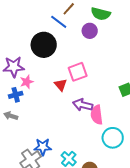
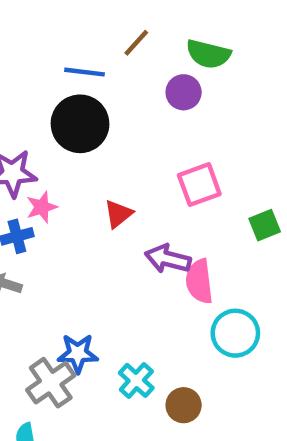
blue line: (59, 22) -> (85, 72), moved, turned -30
pink square: (78, 72) -> (199, 185), moved
red triangle: (61, 85) -> (118, 214), turned 32

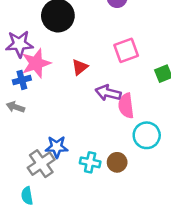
pink star: (42, 207) -> (36, 63), size x1.6
cyan cross: (136, 380) -> (90, 162), turned -30
brown circle: (184, 405) -> (117, 162), moved

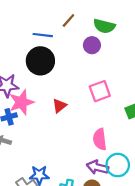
purple arrow: (108, 93) -> (98, 167), moved

